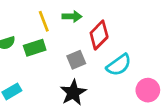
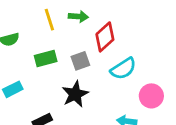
green rectangle: (35, 48) -> (46, 58), moved

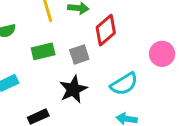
cyan semicircle: (123, 69) -> (124, 84), moved
pink circle: (151, 96) -> (162, 54), moved

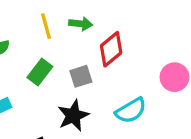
green rectangle: (43, 51) -> (40, 72), turned -40

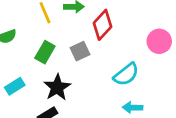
black star: (73, 116) -> (57, 87), moved

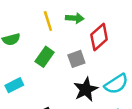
black star: (57, 87) -> (86, 89), moved

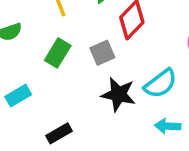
black star: (86, 89) -> (118, 94), turned -30

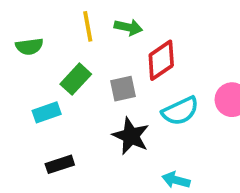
cyan semicircle: (160, 84) -> (180, 111), moved
cyan rectangle: (18, 96) -> (47, 112), moved

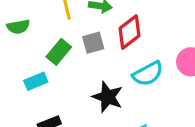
gray square: (123, 89) -> (93, 43), moved

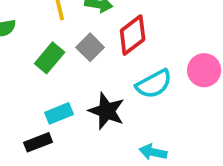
gray square: (93, 43) -> (90, 47), turned -30
cyan rectangle: (36, 81) -> (59, 113), moved

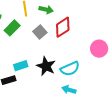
green rectangle: (50, 58) -> (12, 28), moved
cyan semicircle: (154, 84) -> (70, 69), moved

